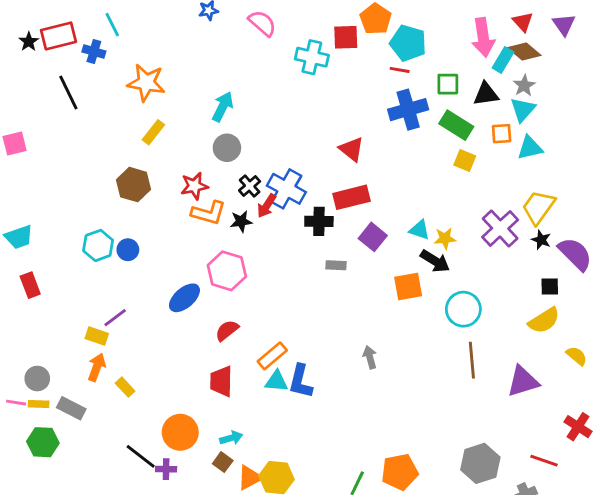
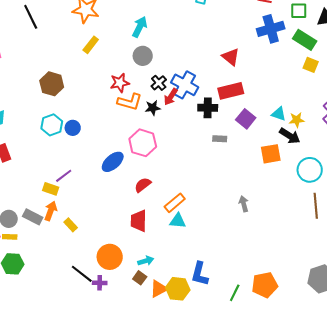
brown hexagon: (134, 185) -> (52, 84), moved
blue L-shape: (301, 381) -> (200, 274), moved
gray rectangle: (71, 408) -> (33, 217), moved

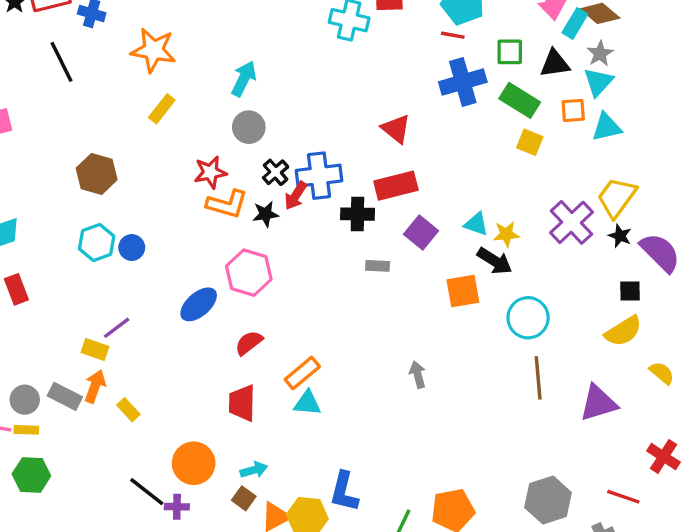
blue cross: (185, 85) -> (319, 176), turned -36

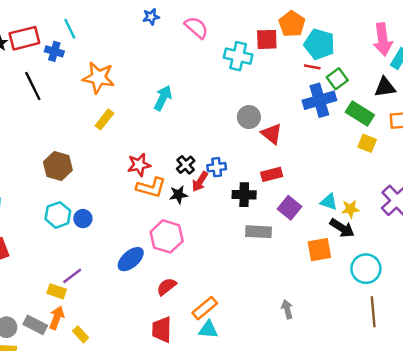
green square: (510, 52) -> (337, 79), moved, turned -36
gray circle: (249, 127) -> (249, 117), moved
blue cross: (319, 176) -> (217, 167), size x0.6
red rectangle: (396, 186) -> (272, 174), size x0.7
gray rectangle: (378, 266) -> (258, 232), size x1.5

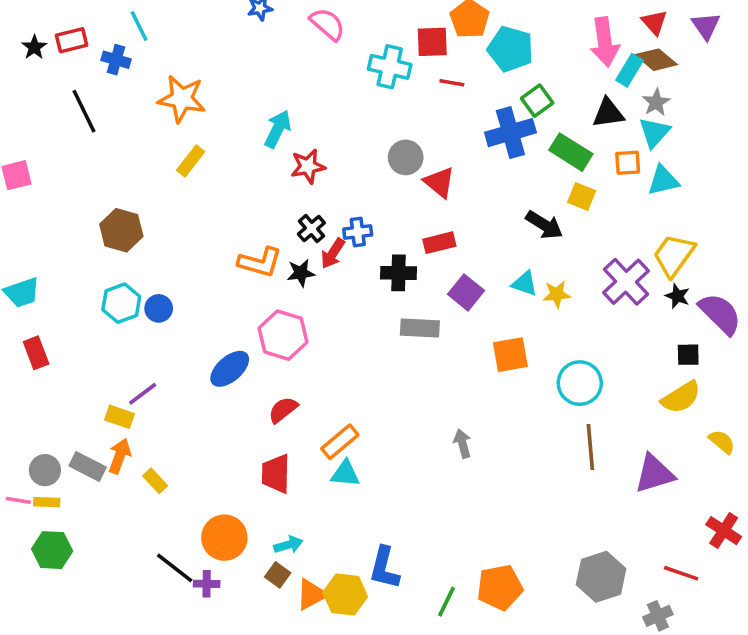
red rectangle: (24, 38) -> (72, 40), size x0.7
red line: (312, 67) -> (452, 83), moved
red star: (139, 165) -> (308, 166), moved
black arrow: (342, 228) -> (544, 225), moved

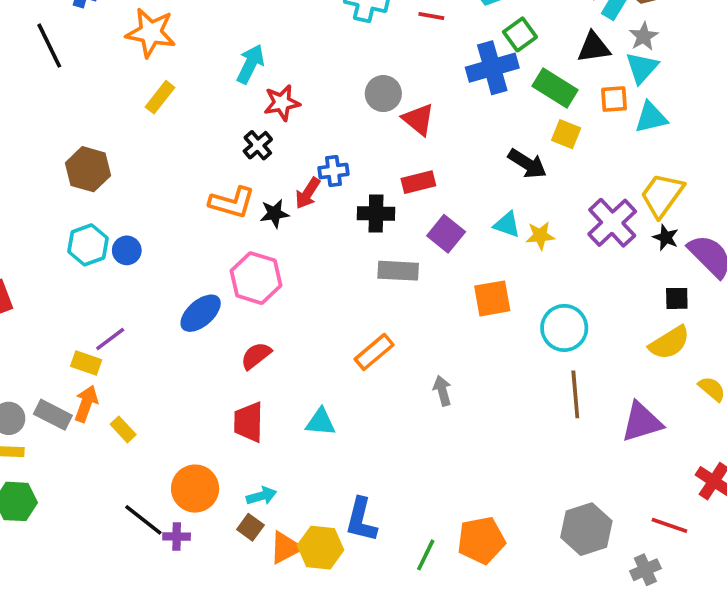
black cross: (311, 228) -> (258, 145), moved
orange rectangle: (340, 442) -> (374, 352), moved

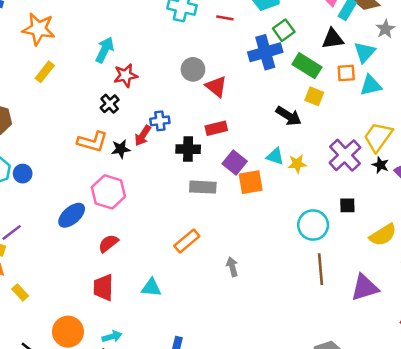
gray star: (644, 36) -> (385, 29), moved
orange square: (492, 298) -> (251, 182), moved
black square: (677, 298) -> (347, 205), moved

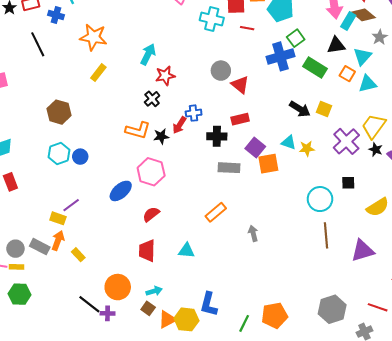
orange square: (346, 73) -> (347, 74), turned 35
yellow square: (314, 96) -> (324, 109), moved

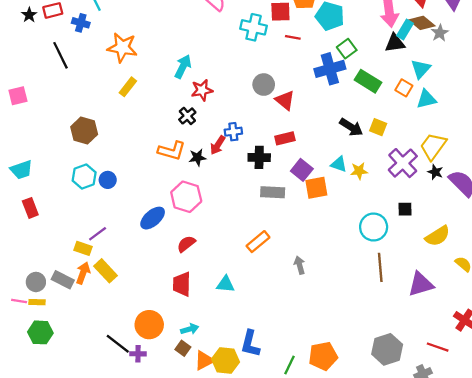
gray star: (380, 37) -> (440, 33), moved
black triangle: (336, 45) -> (395, 43), moved
yellow rectangle: (78, 255) -> (105, 271), moved, size x1.5

